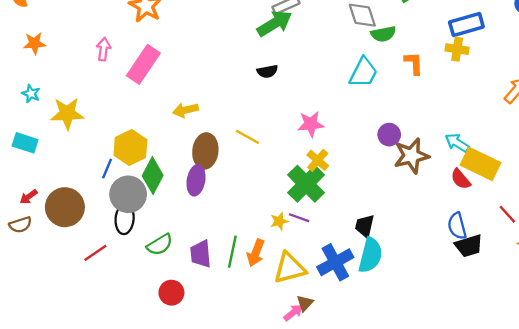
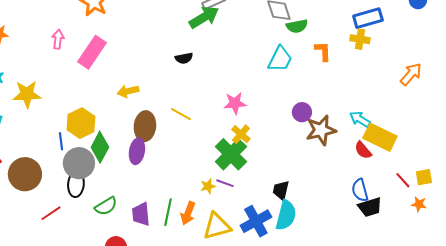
black semicircle: (267, 71) -> (184, 58), moved
blue line: (107, 169) -> (61, 141), turned -30

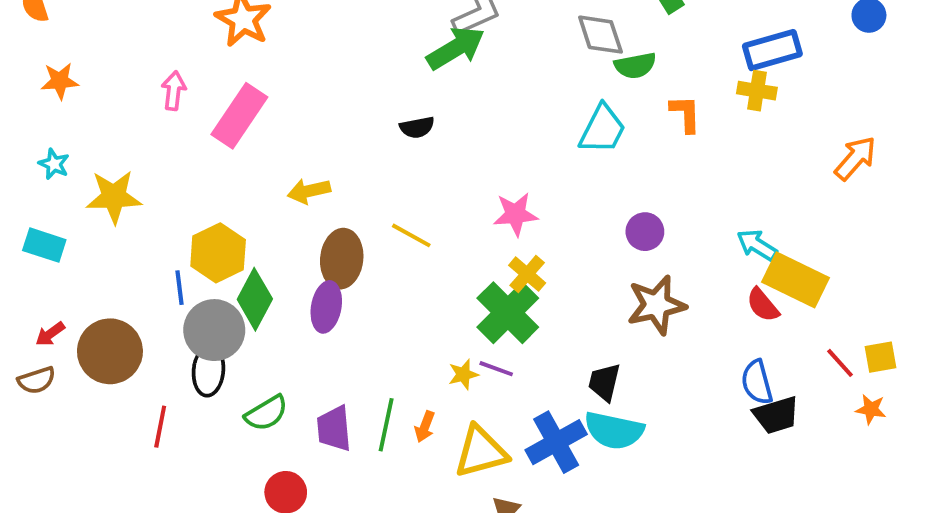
brown star: (321, 130) -> (656, 305), moved
red line: (51, 213) -> (160, 427), turned -45
orange arrow: (188, 213) -> (425, 427), size x0.7
cyan semicircle: (286, 215) -> (614, 431), turned 88

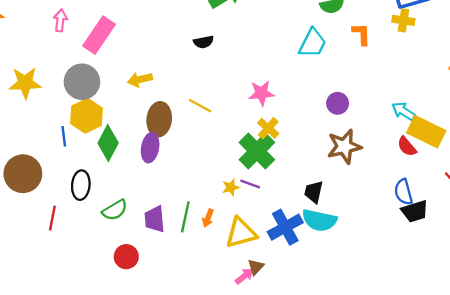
gray circle: (214, 330) -> (82, 82), moved

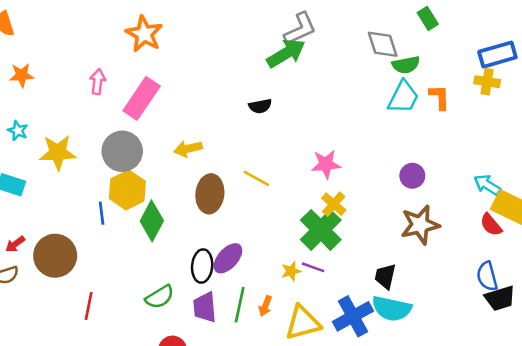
cyan trapezoid: (313, 43) -> (403, 97), moved
purple ellipse: (150, 148) -> (228, 258), moved, turned 32
black ellipse: (81, 185) -> (202, 266), moved

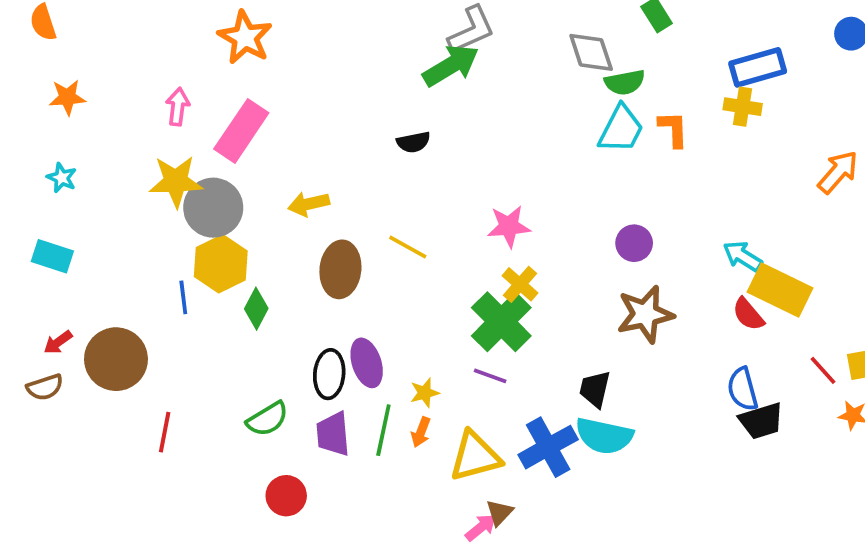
yellow star: (58, 153) -> (176, 181), moved
green diamond: (152, 221) -> (256, 309), size x0.7
purple ellipse: (228, 258) -> (367, 363), turned -60
yellow star: (291, 271) -> (425, 393), moved

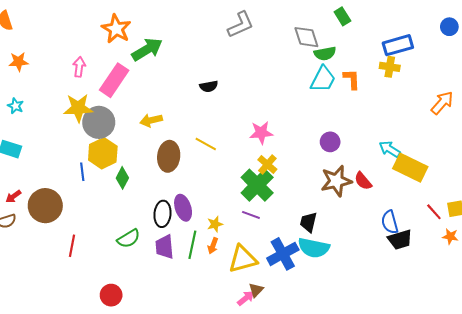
green arrow: (451, 65) -> (147, 49), moved
red semicircle: (748, 314) -> (363, 181), moved
red circle: (286, 496) -> (111, 295), moved

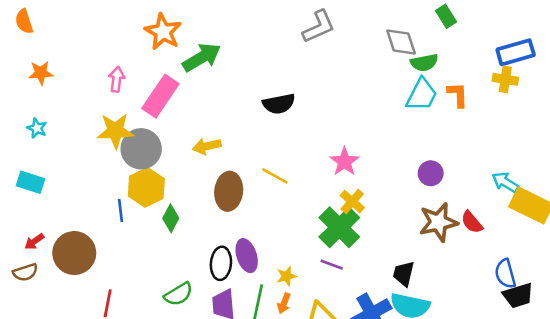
black semicircle: (209, 86) -> (279, 104), size x1.4
pink star: (261, 133) -> (344, 162), turned -30

